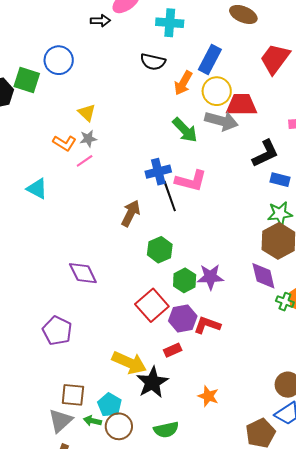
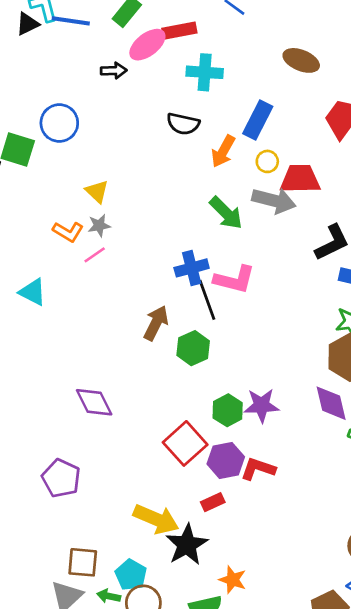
yellow circle: (217, 91) -> (267, 161), size x0.6
green hexagon: (160, 250) -> (193, 348), moved
orange star: (208, 396) -> (233, 580), moved

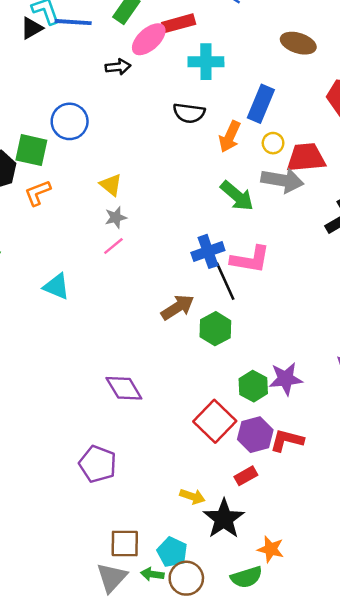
orange L-shape: (68, 232) -> (38, 193), moved, turned 132
brown arrow: (156, 323) -> (178, 307), turned 36
yellow arrow: (156, 519) -> (192, 496), size x0.6

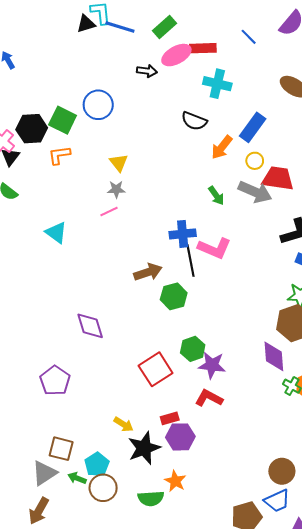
green arrow: (237, 196) -> (216, 196), size x0.7
purple star: (286, 379) -> (212, 365), moved
purple hexagon: (255, 435) -> (180, 437), moved

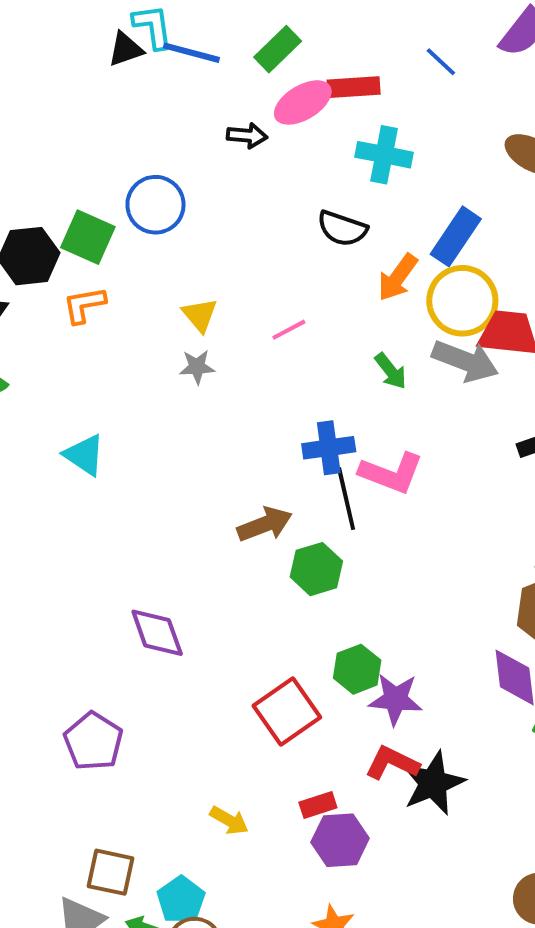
yellow circle: (255, 161) -> (462, 301), size x2.0
pink line: (109, 212) -> (289, 330), moved
black star: (144, 448) -> (433, 783), moved

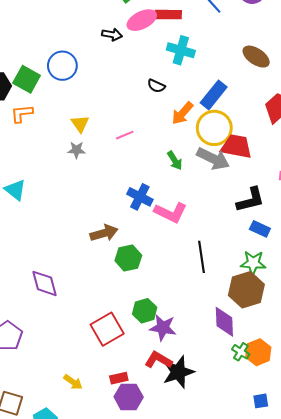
black semicircle: (342, 229) -> (156, 86), size x0.7
blue cross: (329, 448) -> (140, 197), turned 30
black line: (346, 499) -> (202, 257), moved

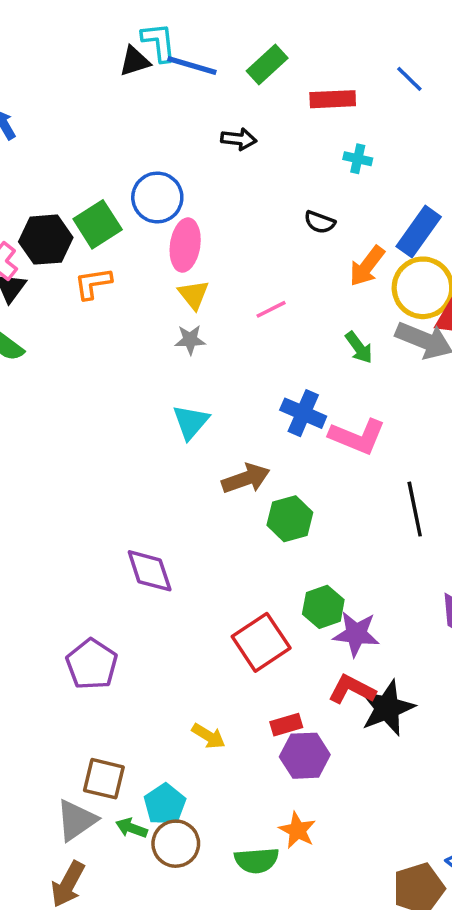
pink ellipse: (142, 20) -> (185, 245), moved, turned -52
cyan cross: (181, 50) -> (358, 159), size x0.6
green square: (27, 79) -> (98, 224), turned 32
cyan triangle: (15, 190) -> (191, 422), moved, turned 35

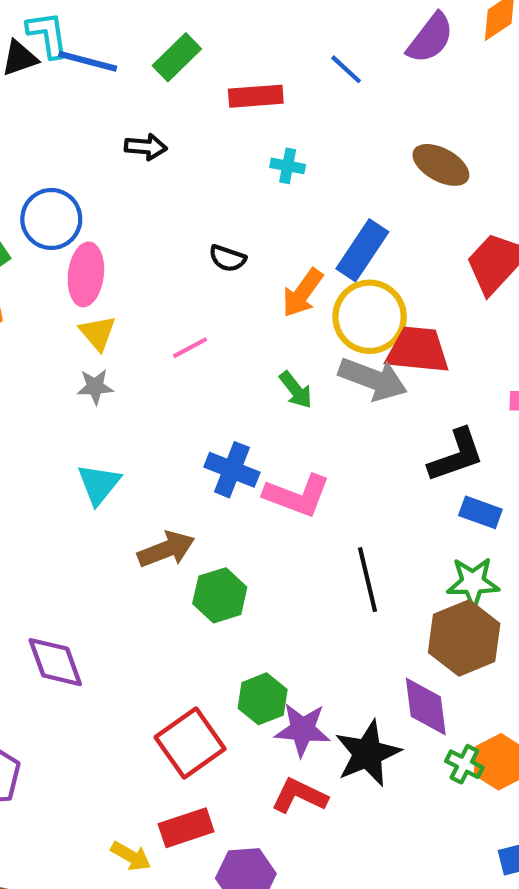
black semicircle: (320, 222) -> (227, 258), moved
black star: (387, 708) -> (368, 753), moved
red rectangle: (286, 725) -> (186, 828), moved, size x1.4

